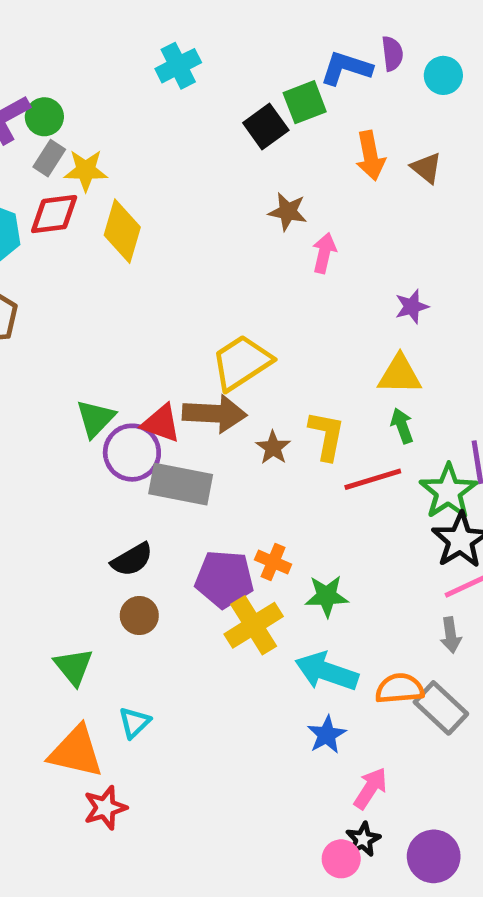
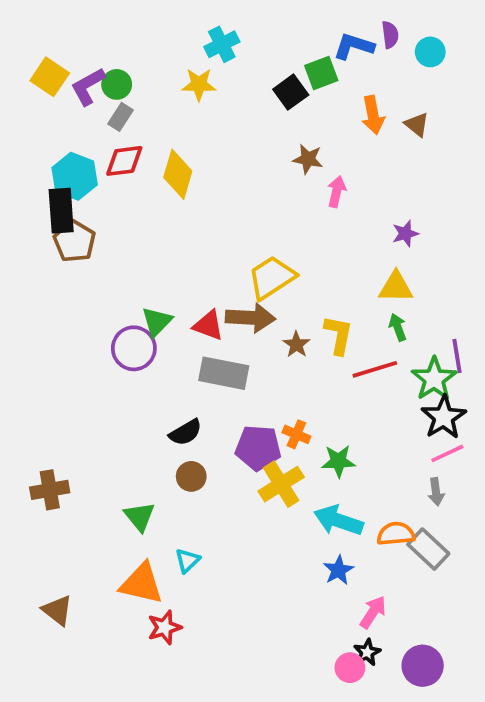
yellow star: (86, 170) -> (199, 84), moved
purple circle: (132, 453) -> (134, 348), moved

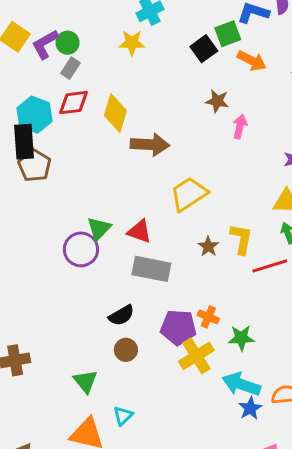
orange arrow: (373, 115) -> (252, 61), moved, turned -52
brown arrow: (250, 318) -> (150, 145), moved
blue star: (338, 570) -> (250, 408), moved

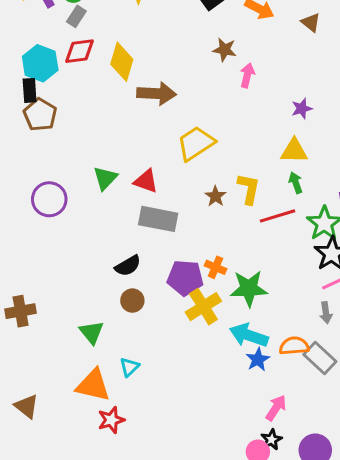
black rectangle: (24, 142) -> (30, 90), size x0.7
purple circle: (81, 249) -> (49, 199), moved
green star: (241, 338) -> (249, 288), size x1.4

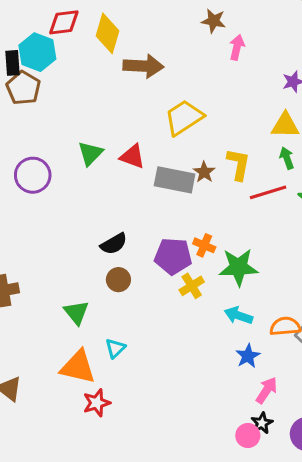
cyan hexagon: (40, 63) -> (37, 52), moved
gray rectangle: (158, 219) -> (175, 180), moved
yellow cross: (203, 307) -> (192, 286), size x0.7
cyan arrow: (249, 335) -> (238, 315), size x0.7
blue star: (258, 359) -> (248, 356), moved

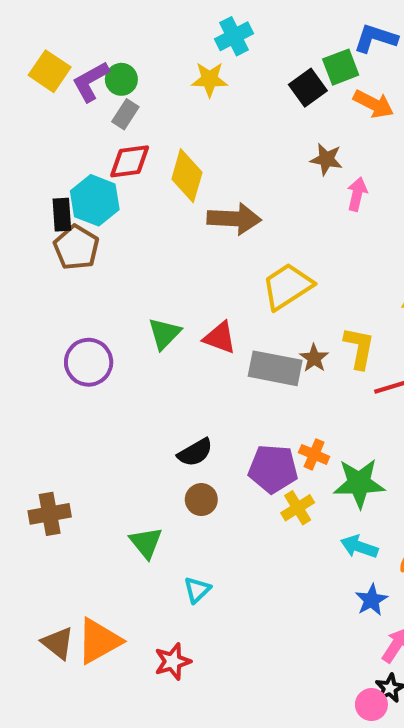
orange triangle: (78, 367) -> (99, 641), moved, turned -42

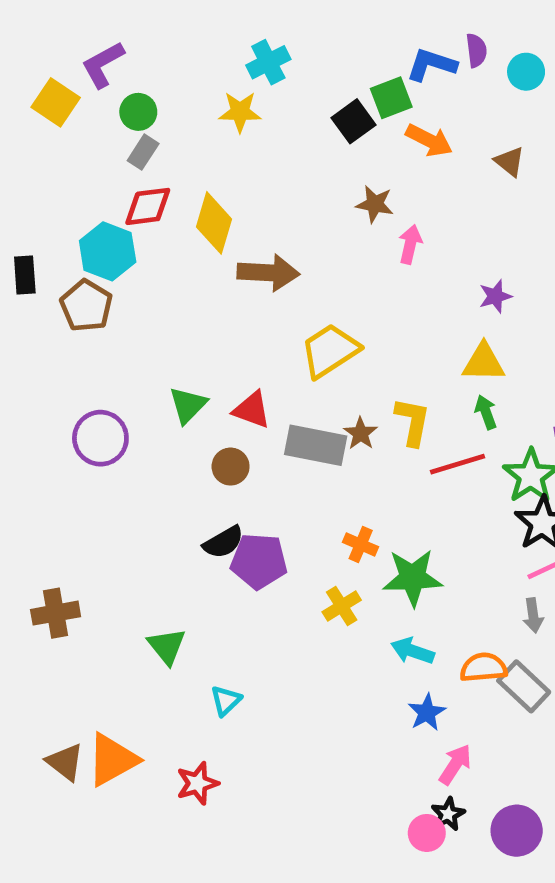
purple L-shape: (91, 81) -> (103, 65), moved
black rectangle: (62, 215) -> (25, 275), moved
purple pentagon: (273, 469) -> (259, 561), moved
brown circle: (201, 500) -> (231, 467), moved

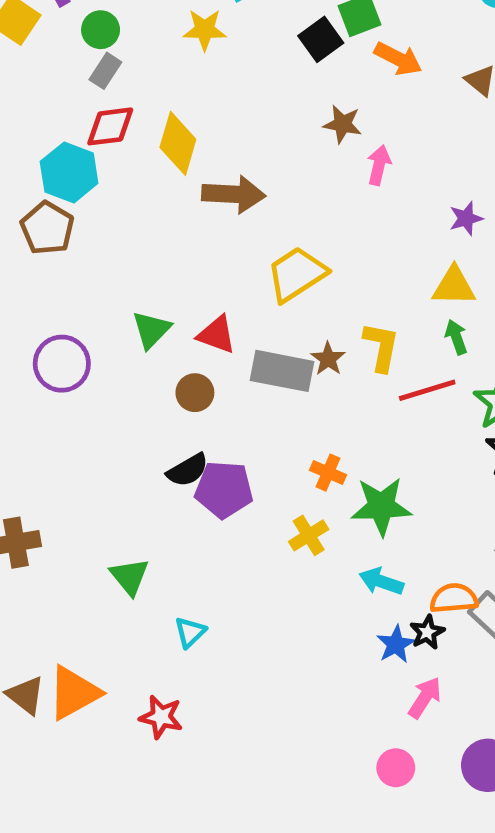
red star: (197, 783) -> (161, 717), turned 30
black star: (448, 814) -> (427, 632), moved

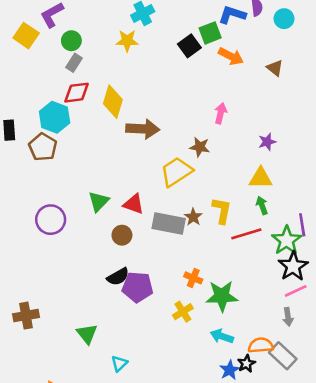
brown star: (343, 124) -> (200, 147), moved

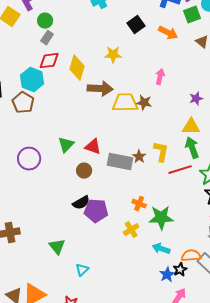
green square: (210, 33) -> (192, 15), moved
yellow star: (127, 41) -> (113, 55), moved
yellow trapezoid: (176, 172) -> (125, 103), moved, turned 32
green arrow: (262, 205) -> (192, 148), size x1.5

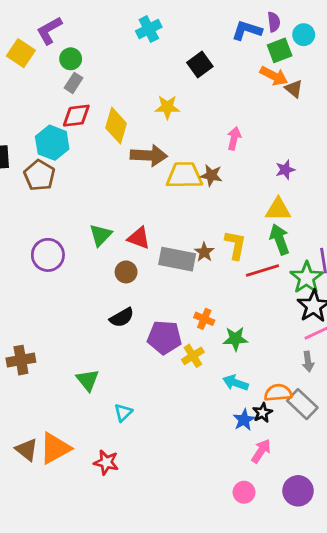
orange arrow: (168, 33) -> (274, 76), moved
purple pentagon: (96, 211) -> (164, 337), moved
green star: (161, 218) -> (235, 339), size x0.7

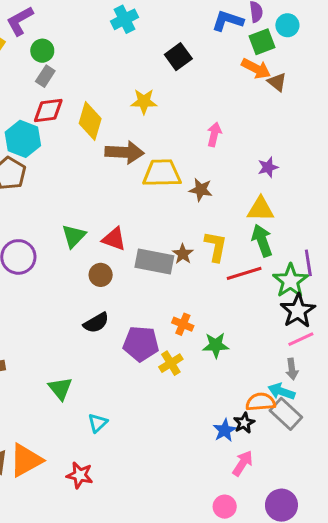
brown star: (211, 175) -> (201, 190), moved
cyan arrow: (235, 383) -> (281, 391), moved

